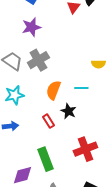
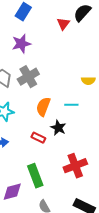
red rectangle: (48, 121) -> (38, 138), turned -32

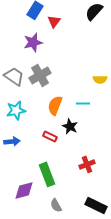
red triangle: (63, 24) -> (54, 21), moved
red cross: (75, 166) -> (87, 164), size x0.7

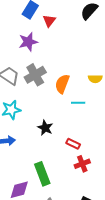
orange semicircle: (55, 105) -> (62, 84), moved
black star: (70, 126) -> (45, 128), moved
red rectangle: (50, 136) -> (73, 144), moved

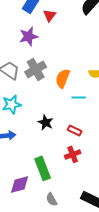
red rectangle: (73, 144) -> (75, 130), moved
red cross: (82, 164) -> (73, 154), moved

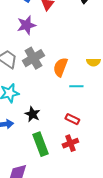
black star: (46, 122) -> (32, 114), moved
green rectangle: (43, 168) -> (40, 144), moved

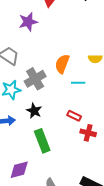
gray cross: (33, 58) -> (35, 79), moved
red cross: (70, 143) -> (88, 133), moved, turned 35

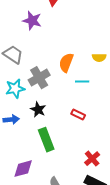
purple star: (28, 22) -> (32, 21), turned 30
red cross: (88, 133) -> (92, 159), moved, turned 35

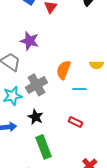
purple star: (32, 21) -> (30, 41), moved

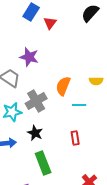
red rectangle: (76, 122) -> (75, 138), turned 56

